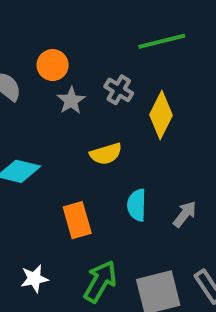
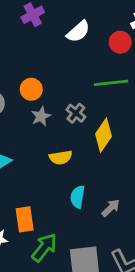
orange rectangle: (77, 220) -> (25, 219), moved

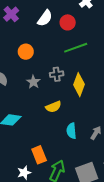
red circle: (120, 42) -> (68, 22), moved
orange circle: (31, 89) -> (26, 52), moved
gray cross: (76, 113) -> (57, 74), turned -32

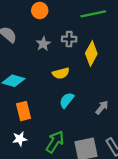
cyan semicircle: (71, 131) -> (67, 100), moved, turned 35
orange rectangle: (39, 155) -> (23, 111), moved

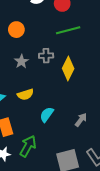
yellow semicircle: (61, 73) -> (25, 94), moved
green arrow: (55, 142) -> (28, 146), moved

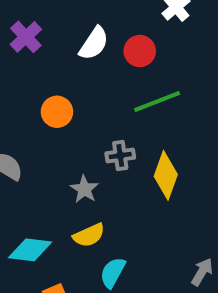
gray star: (21, 61) -> (84, 189), moved
cyan semicircle: (47, 115) -> (113, 273), moved

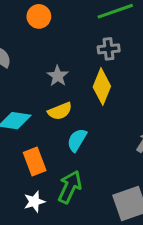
gray cross: (120, 156) -> (109, 49), moved
yellow diamond: (166, 175) -> (102, 87), moved

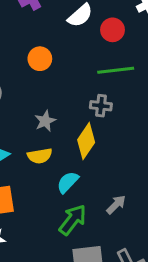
cyan semicircle: (77, 140) -> (68, 182), moved
green arrow: (70, 187) -> (73, 220), moved

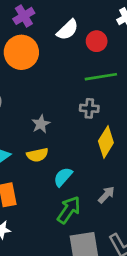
orange circle: (40, 59) -> (21, 52), moved, size x1.6
yellow diamond: (86, 141) -> (106, 142), moved

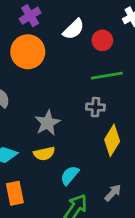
gray star: (41, 124) -> (47, 123), size x1.4

